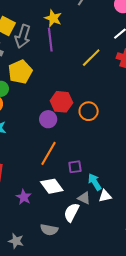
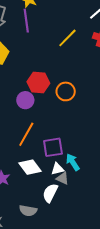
purple square: (75, 167) -> (53, 147), size x1.5
white triangle: (105, 196) -> (57, 169), moved

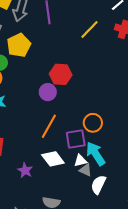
orange circle: (66, 91) -> (93, 123), moved
cyan arrow: (73, 162) -> (96, 154), size x1.4
white semicircle: (50, 193) -> (98, 185), moved

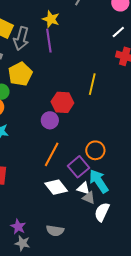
yellow line: (89, 30) -> (92, 84), moved, turned -30
purple square: (76, 139) -> (78, 167), turned -30
white triangle: (80, 161) -> (83, 188), turned 32
purple star: (25, 170) -> (18, 227), moved

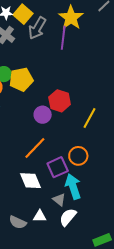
yellow star: (51, 19) -> (71, 18), size x1.4
yellow pentagon: (20, 74) -> (21, 79), moved
yellow line: (92, 84) -> (90, 118), moved
white triangle: (83, 188) -> (40, 216), moved, turned -32

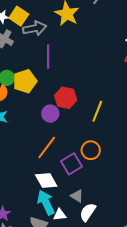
gray arrow: (37, 28) -> (35, 28), turned -125
purple line: (63, 38) -> (48, 57), moved
cyan arrow: (73, 186) -> (46, 202), moved

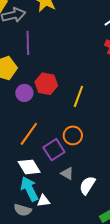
purple circle: (50, 114) -> (24, 93), moved
gray triangle: (77, 196) -> (67, 174), moved
white semicircle: (88, 212) -> (87, 185), moved

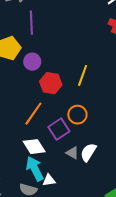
red hexagon: (46, 84) -> (51, 83), moved
purple circle: (24, 93) -> (32, 62), moved
white semicircle: (87, 185) -> (88, 152), moved

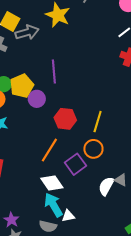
purple line: (31, 23) -> (54, 72), moved
purple circle: (32, 62) -> (37, 99), moved
yellow line: (83, 75) -> (98, 122), moved
gray triangle: (72, 153) -> (121, 180), moved

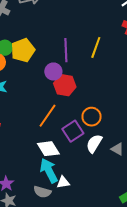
purple line: (54, 72) -> (66, 50), moved
purple circle: (37, 99) -> (53, 71), moved
yellow line: (98, 122) -> (96, 47), moved
white semicircle: (106, 186) -> (94, 144), moved

